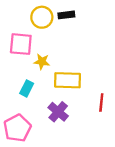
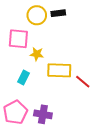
red line: (101, 102) -> (83, 82), moved, turned -56
purple cross: (58, 112) -> (43, 114), moved, turned -30

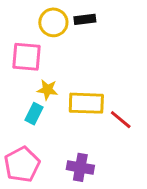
yellow star: (37, 54) -> (47, 90), moved
purple cross: (43, 114) -> (80, 167), moved

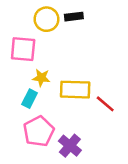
pink pentagon: (22, 164) -> (39, 131), moved
purple cross: (80, 167) -> (70, 146), turned 30

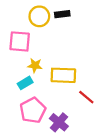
cyan rectangle: (30, 99) -> (25, 83), turned 32
red line: (105, 104) -> (86, 97), moved

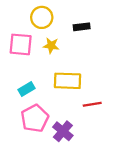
black rectangle: (62, 14) -> (82, 27), moved
yellow star: (35, 65) -> (51, 46), moved
red line: (86, 97) -> (92, 104), turned -49

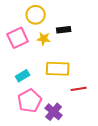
black rectangle: (82, 27) -> (64, 30), moved
pink square: (21, 44) -> (18, 38), turned -30

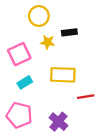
pink square: (18, 38) -> (19, 54), moved
pink pentagon: (30, 101) -> (19, 115), moved, turned -30

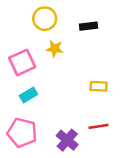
black rectangle: (69, 32) -> (89, 26), moved
yellow rectangle: (63, 75) -> (99, 86), moved, size x0.6
red line: (86, 97) -> (99, 126), moved

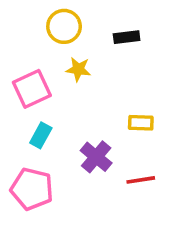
cyan rectangle: (28, 95) -> (41, 135), turned -30
purple cross: (67, 140) -> (96, 157), moved

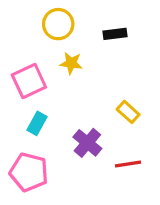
yellow rectangle: (141, 123) -> (128, 112), turned 40

